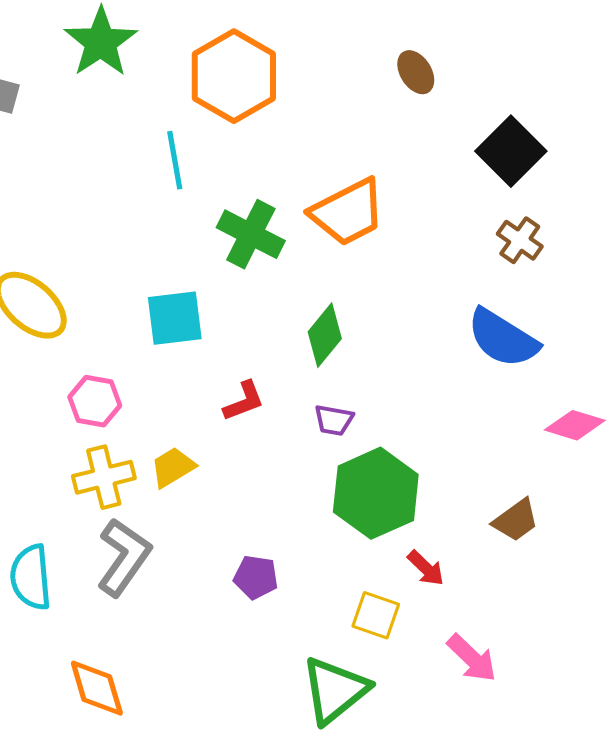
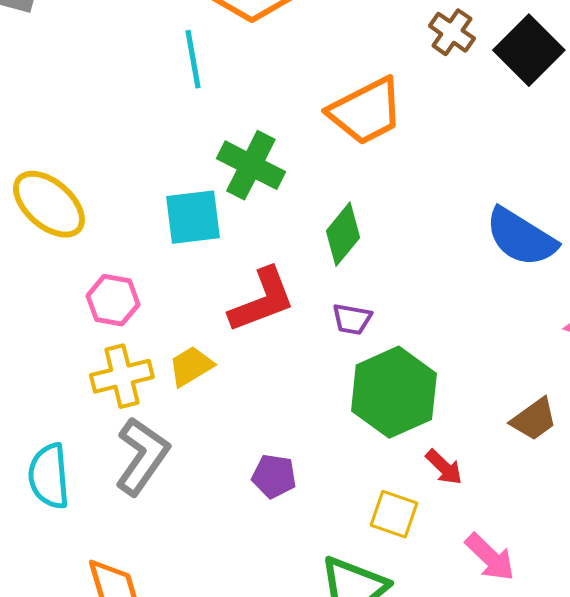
green cross: (251, 234) -> (251, 165), moved
brown cross: (520, 240) -> (452, 32), moved
red L-shape: (244, 401) -> (262, 300), size x1.6

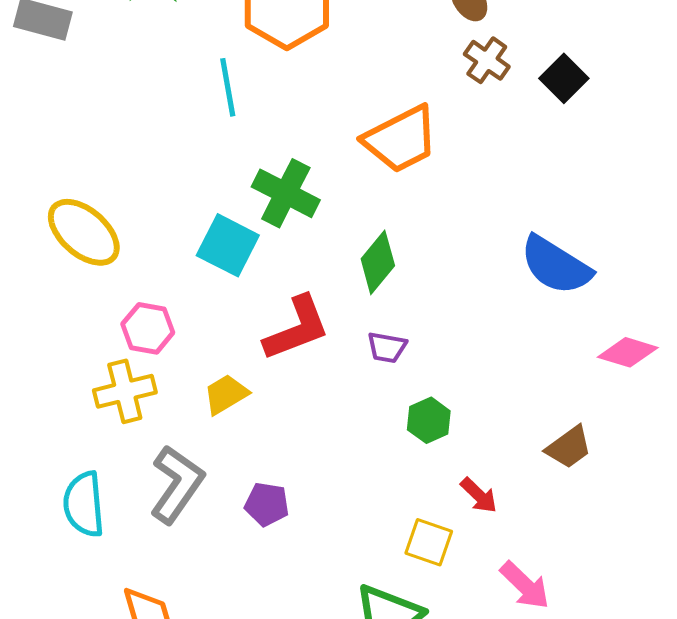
black square: (529, 50) -> (564, 78), size x0.7
cyan square: (193, 217) -> (228, 245), turned 34
yellow cross: (122, 376) -> (125, 391), moved
green hexagon: (394, 392) -> (429, 420), size x0.5
purple pentagon: (274, 476) -> (267, 504), moved

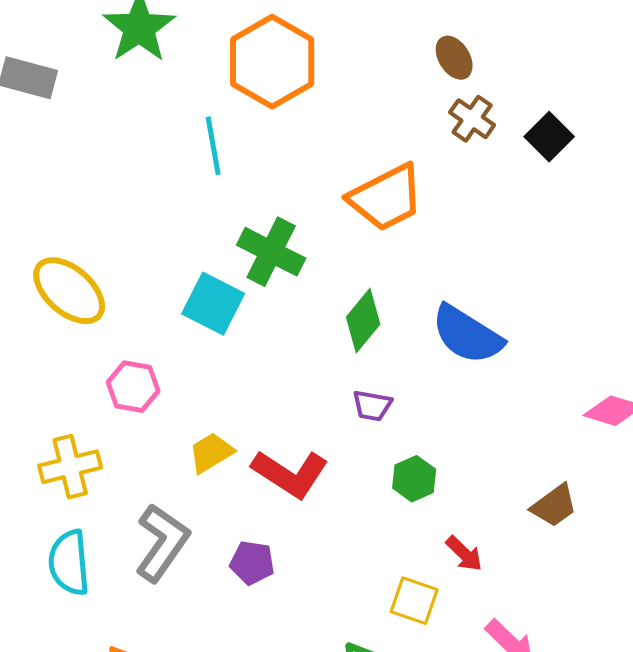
blue semicircle: (556, 265) -> (467, 335), moved
red L-shape: (297, 328) -> (290, 474), moved, turned 54
yellow cross: (125, 391) -> (70, 467), moved

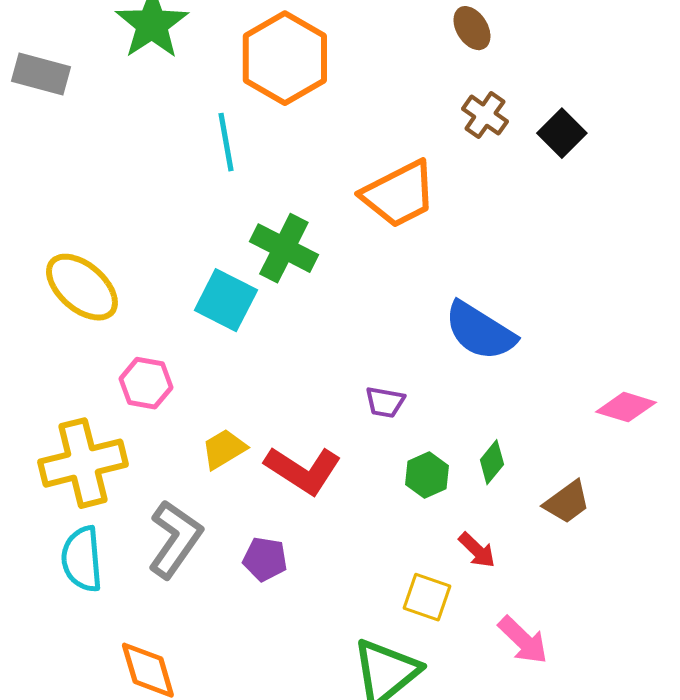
brown ellipse: (454, 58) -> (472, 28), moved
green diamond: (363, 321) -> (492, 462), moved, size x0.7
yellow cross: (70, 467) -> (83, 463), size x1.4

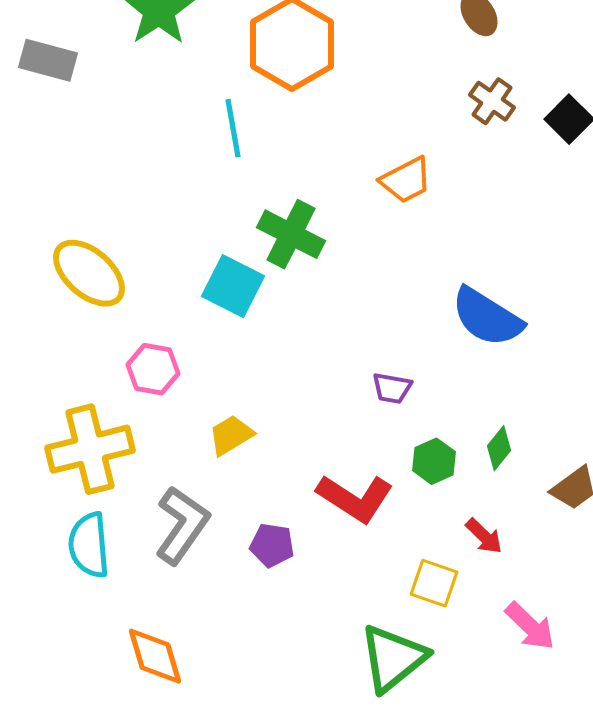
orange trapezoid: (399, 194) -> (406, 180), size x0.7
red L-shape: (303, 470) -> (355, 498), moved

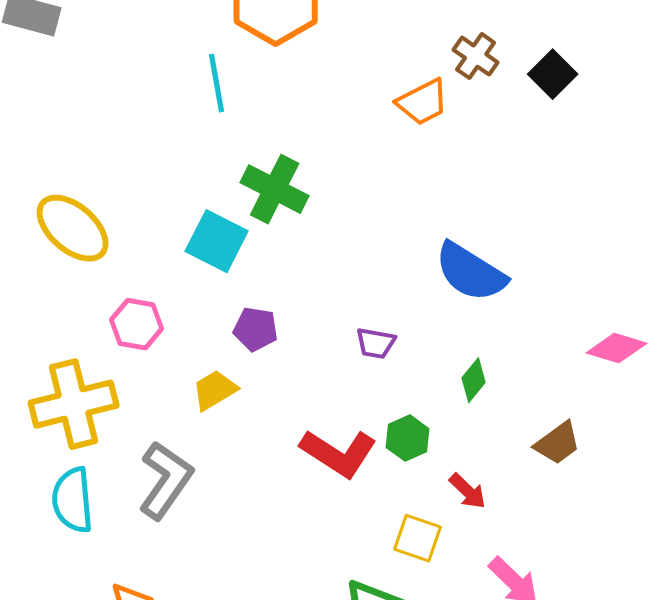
orange trapezoid: (406, 180) -> (423, 102), moved
green diamond: (499, 448) -> (474, 380), moved
green hexagon: (434, 461) -> (408, 438), moved
purple pentagon: (272, 545) -> (256, 329), moved

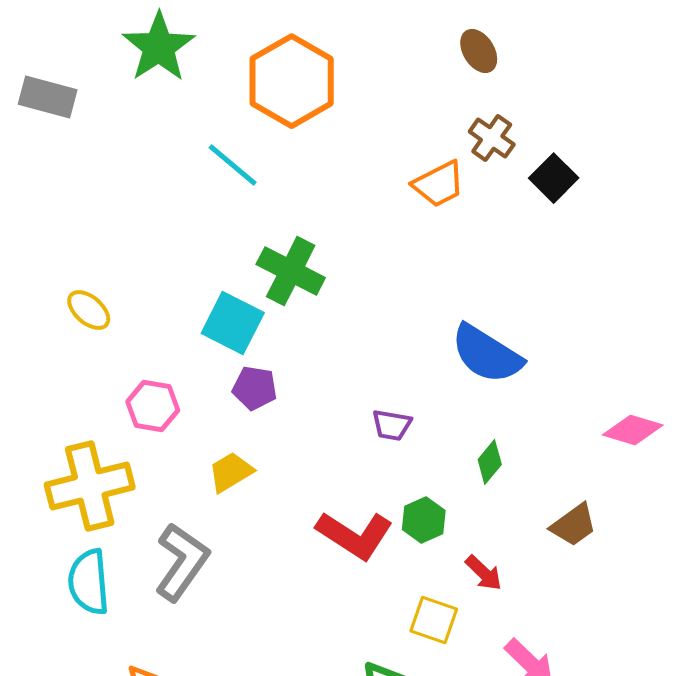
black square: (553, 74) -> (554, 178), moved
cyan line: (217, 83) -> (233, 165), turned -40
yellow ellipse: (73, 228) -> (89, 310), size x0.6
purple pentagon: (256, 329) -> (255, 388), moved

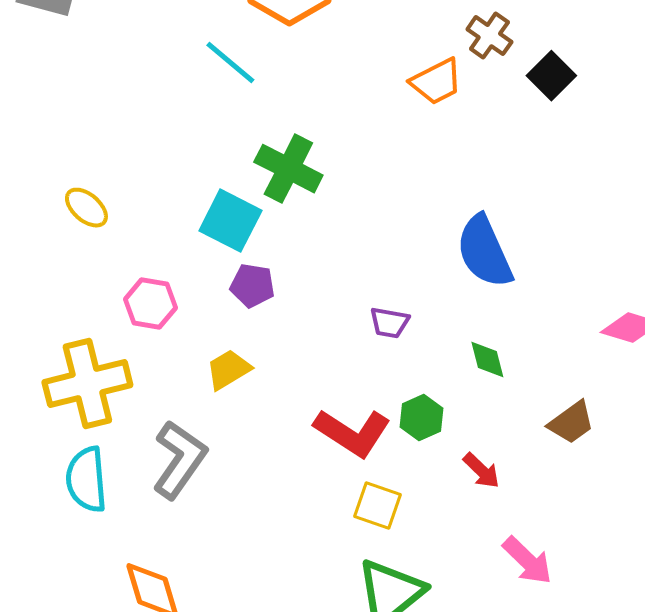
blue semicircle: (487, 354) -> (484, 252), turned 34
green diamond: (490, 462) -> (487, 360), turned -54
yellow square: (434, 620) -> (377, 506), moved

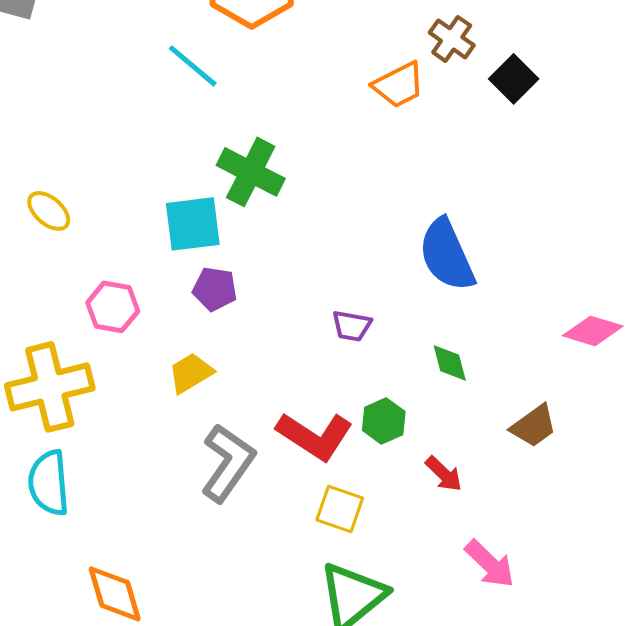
cyan square: (230, 221) -> (193, 224), turned -34
gray L-shape: (179, 460) -> (228, 463), moved

